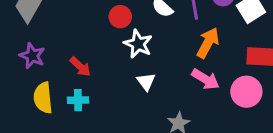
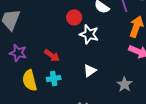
white triangle: (146, 82) -> (90, 71), moved, turned 40

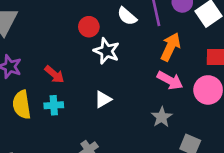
gray star: (124, 84) -> (162, 117), moved

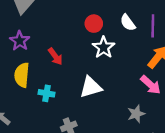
white triangle: (103, 99) -> (91, 87), size x1.5
cyan cross: (54, 105) -> (47, 93), moved

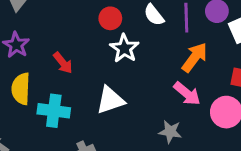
cyan cross: (47, 93) -> (54, 111), size x1.5
gray star: (136, 114) -> (170, 132), turned 30

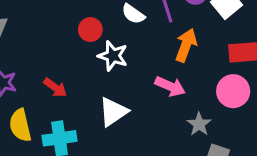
pink arrow: (187, 94) -> (170, 86), moved
gray star: (170, 132) -> (199, 124), moved, turned -30

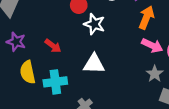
pink arrow: (170, 86) -> (152, 45), moved
white triangle: (113, 112) -> (94, 64), turned 35

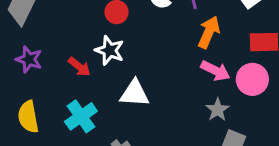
white star: (94, 24) -> (110, 50), moved
yellow semicircle: (28, 72) -> (28, 117), moved
cyan cross: (55, 82) -> (81, 116), turned -30

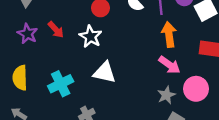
orange arrow: (209, 32) -> (169, 34), turned -40
red arrow: (79, 67) -> (56, 30), moved
pink circle: (252, 79) -> (196, 89), moved

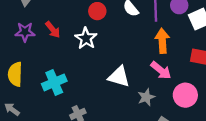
purple star: (28, 34) -> (25, 32), turned -30
white triangle: (105, 73) -> (119, 77), moved
gray star: (166, 95) -> (146, 97), moved

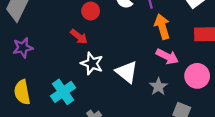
red arrow: (53, 30) -> (79, 37), moved
white star: (86, 38) -> (92, 63), moved
white triangle: (119, 77) -> (127, 72), turned 35

